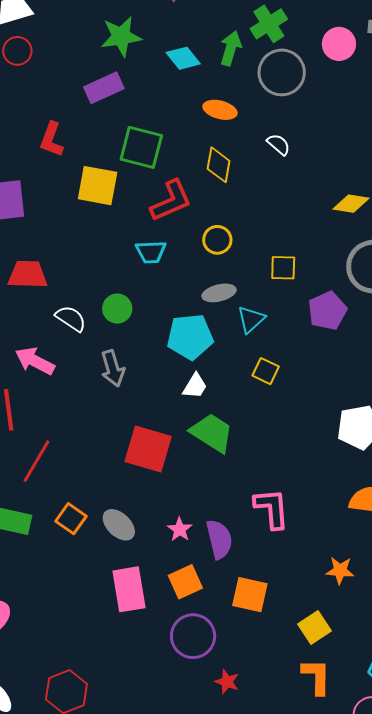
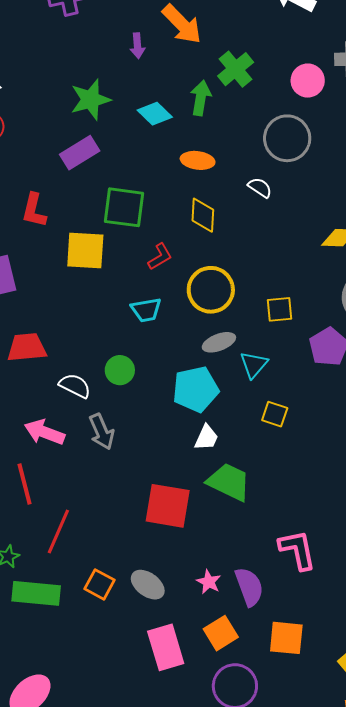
gray circle: (282, 72) -> (287, 138), moved
red L-shape: (171, 201) -> (160, 257), size x0.6
yellow circle: (217, 240) -> (211, 290), size x1.6
gray arrow: (113, 368) -> (102, 432), moved

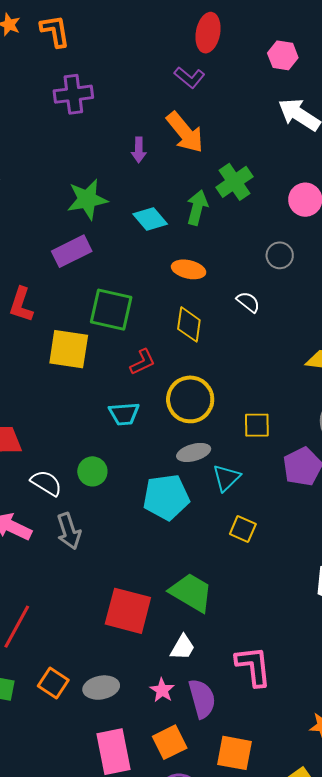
gray circle: (287, 138) -> (280, 255), size x0.6
white trapezoid: (206, 438) -> (183, 647), moved
gray ellipse: (148, 585) -> (101, 688), turned -52

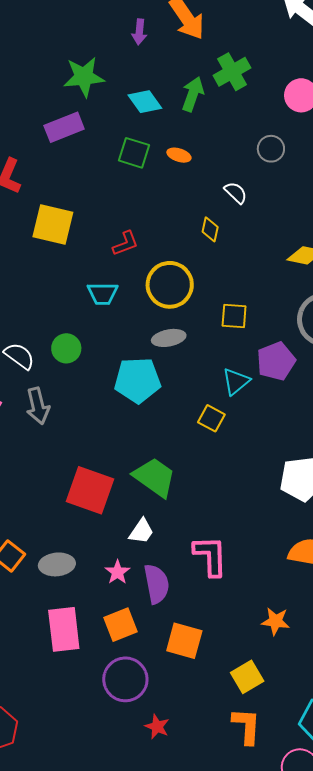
orange ellipse: (189, 269) -> (179, 155), size x0.7
green square: (111, 310) -> (134, 153), moved, size x0.7
yellow diamond: (189, 324) -> (210, 229), moved, size x0.7
cyan triangle: (226, 478) -> (236, 381), moved

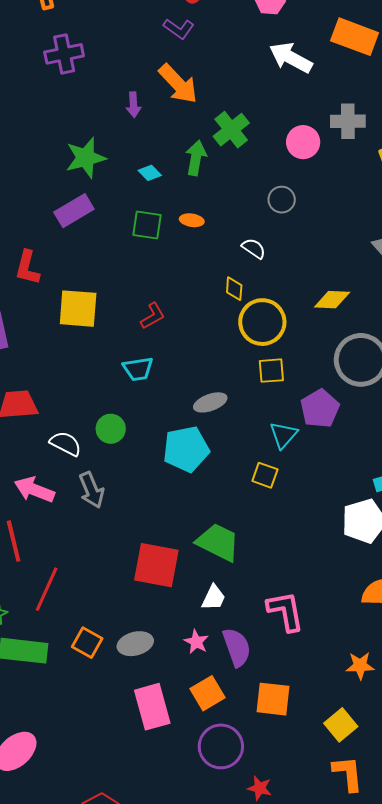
cyan diamond: (145, 102) -> (150, 173), size x0.7
yellow circle: (170, 285) -> (262, 322), moved

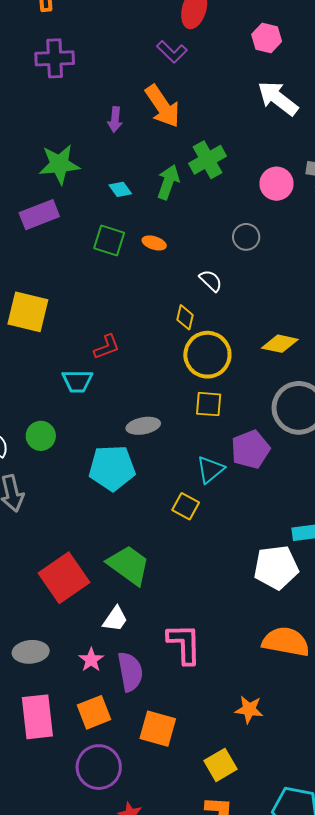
red L-shape: (153, 316) -> (107, 347), moved
red square: (156, 565) -> (64, 578), turned 36

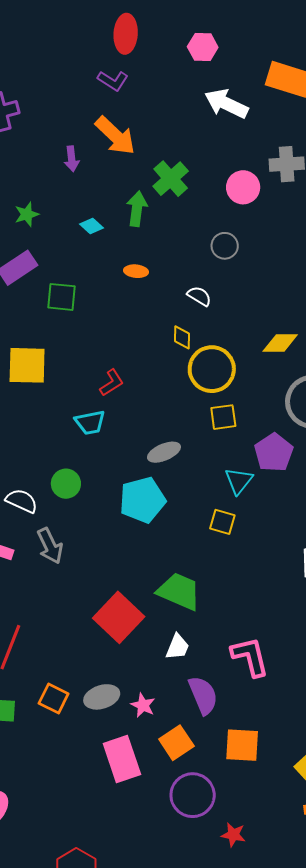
green star: (59, 164) -> (27, 214), size x0.6
green square: (109, 241) -> (61, 297), moved
pink star: (91, 660) -> (143, 705), moved

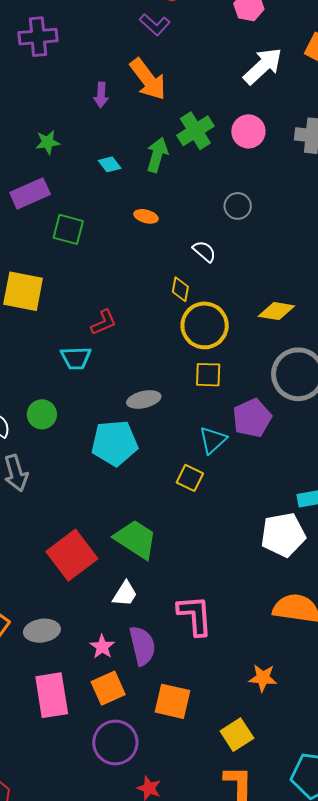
white arrow: (226, 104) -> (263, 66), turned 102
pink circle: (243, 187) -> (248, 131), moved
pink star: (143, 705) -> (102, 647), moved

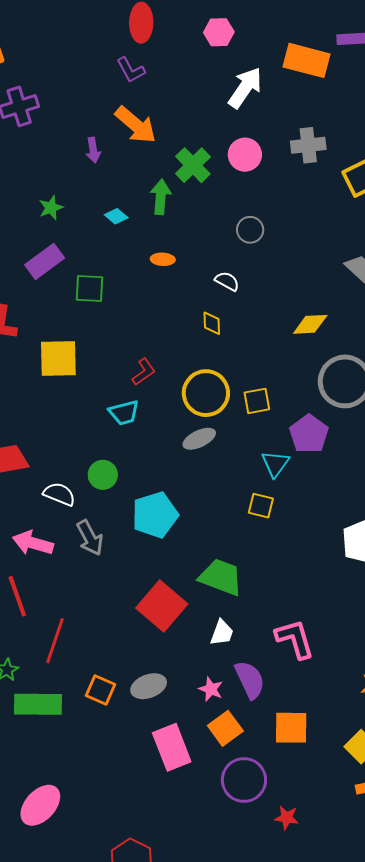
purple L-shape: (155, 25) -> (131, 70), turned 32
yellow circle: (205, 325) -> (206, 393), moved
cyan pentagon: (115, 443) -> (155, 515), moved

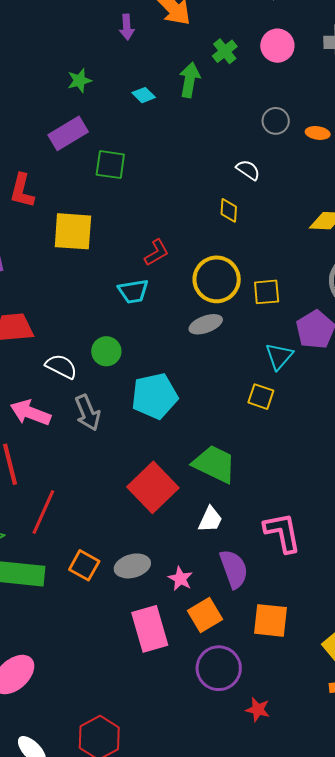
green cross: (193, 165) -> (225, 51), size x0.7
orange ellipse: (163, 259) -> (318, 133), moved
pink star: (211, 689) -> (180, 579), moved

